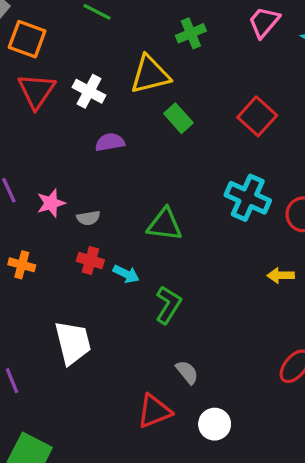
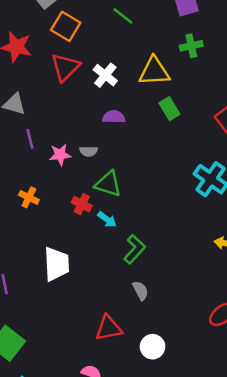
gray semicircle: (88, 218) -> (89, 151), moved
green triangle: (165, 225) -> (108, 184), moved
gray semicircle: (187, 372) -> (140, 291), moved

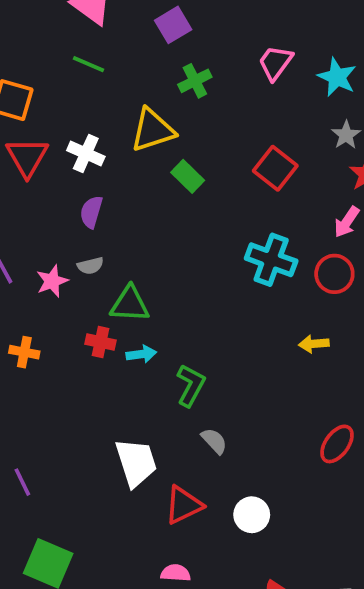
purple semicircle: (114, 117) -> (91, 212), moved, turned -60
cyan arrow: (107, 220) -> (141, 354), turned -30
white trapezoid: (56, 264) -> (136, 462), moved

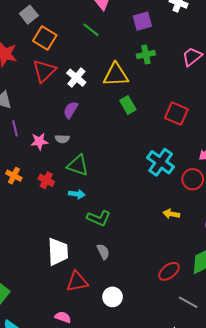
red square: (275, 168) -> (176, 114), turned -30
red cross: (101, 342) -> (46, 180), moved
green L-shape: (191, 385) -> (99, 218), turned 70

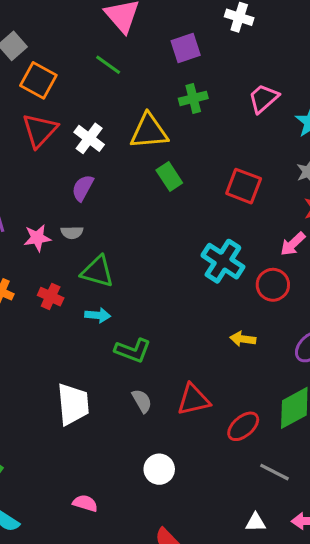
red triangle: (77, 282) -> (193, 400), moved

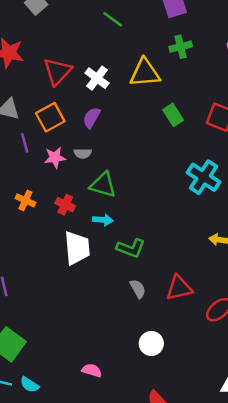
orange square: (38, 80) -> (50, 117), moved, turned 32
green rectangle: (169, 176) -> (173, 115), moved
white trapezoid: (73, 404) -> (77, 248), moved

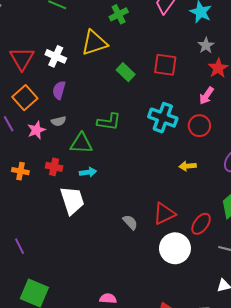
green L-shape: (131, 248) -> (109, 122), moved
white circle: (151, 343) -> (175, 248), moved, size x1.5

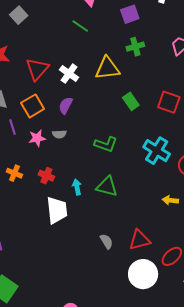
green triangle: (81, 143) -> (107, 186), moved
cyan arrow: (88, 172) -> (77, 187), turned -105

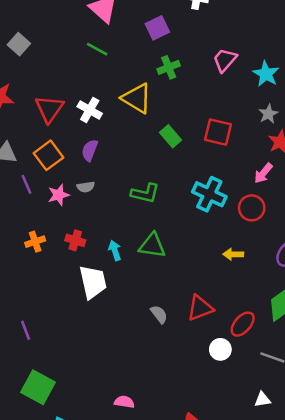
yellow triangle: (107, 68) -> (137, 98), turned 44
orange cross: (14, 173) -> (35, 242), turned -35
white circle: (143, 274) -> (220, 349), moved, size x0.6

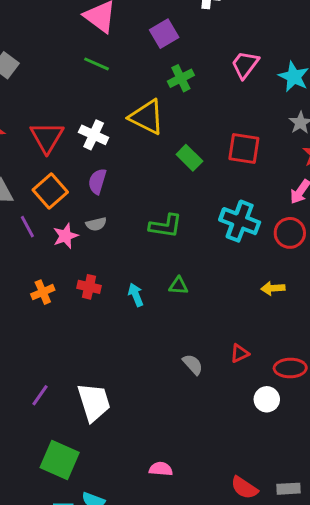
green triangle: (152, 246) -> (178, 286), size x0.6
white trapezoid: (93, 282) -> (94, 402), moved
red triangle: (200, 308) -> (240, 353), size x0.6
red ellipse: (243, 324) -> (290, 368), turned 52
purple line: (26, 330) -> (40, 395), turned 60

